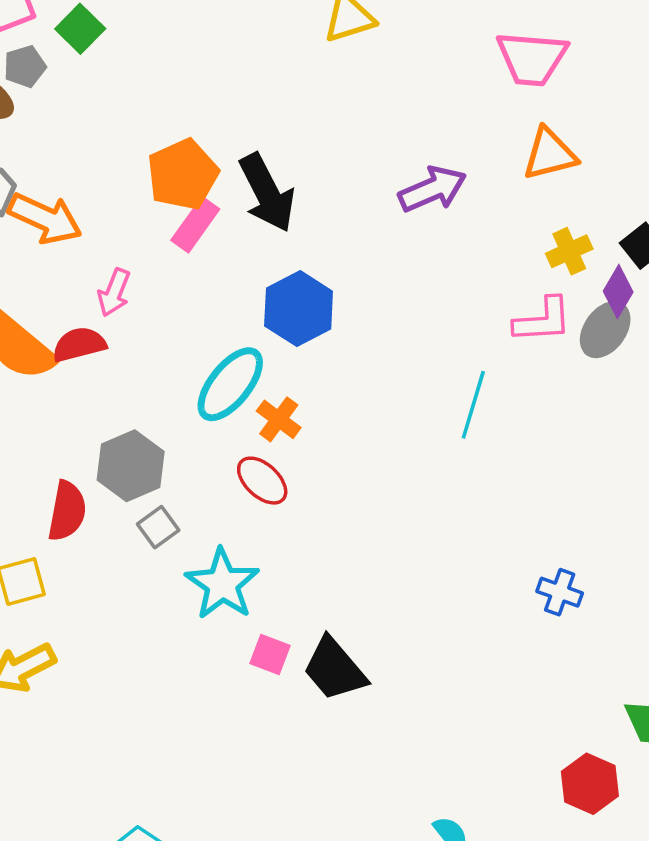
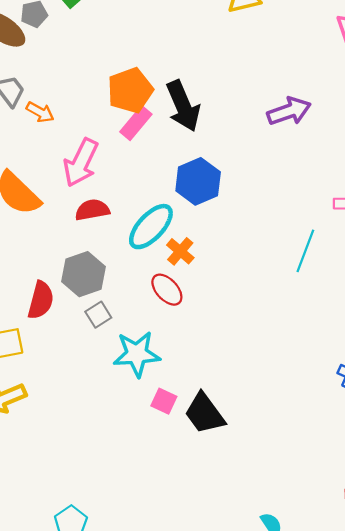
orange arrow: (45, 218) -> (40, 112), size x0.6
pink arrow: (114, 292) -> (81, 163), size x1.6
red semicircle: (79, 344) -> (92, 210), moved
cyan star: (222, 584) -> (137, 354), turned 30

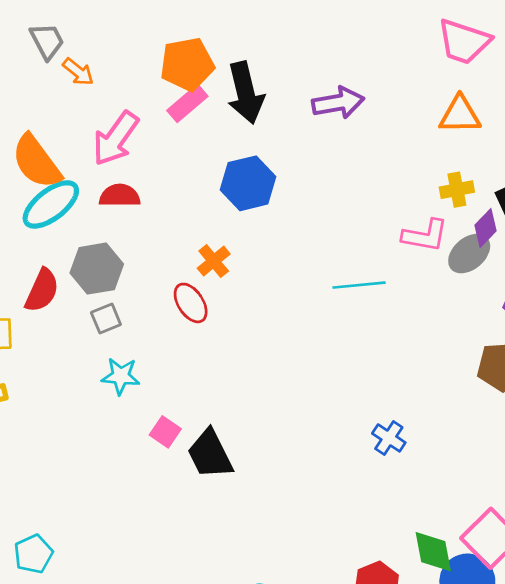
purple arrow: (289, 111) -> (338, 103), moved
cyan ellipse: (151, 227) -> (51, 204), moved
cyan line: (305, 251) -> (359, 285), turned 54
cyan star: (137, 354) -> (121, 376), moved, size x0.7

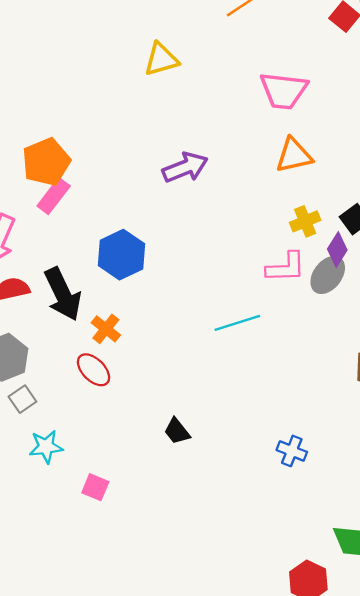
black arrow: (246, 93) -> (63, 294), moved
black trapezoid: (210, 454) -> (177, 431), moved, size x0.6

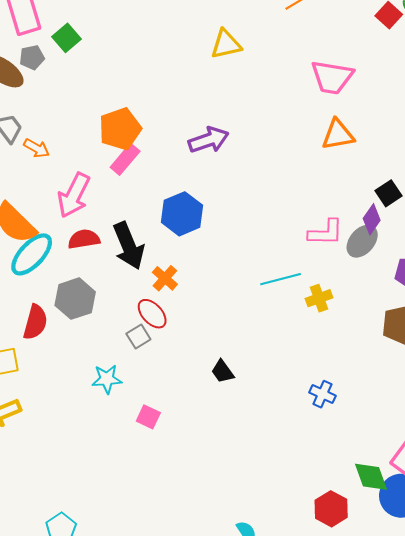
purple arrow: (185, 167) -> (209, 140), moved
yellow cross: (305, 221) -> (319, 298), moved
gray square: (22, 399) -> (138, 336), moved

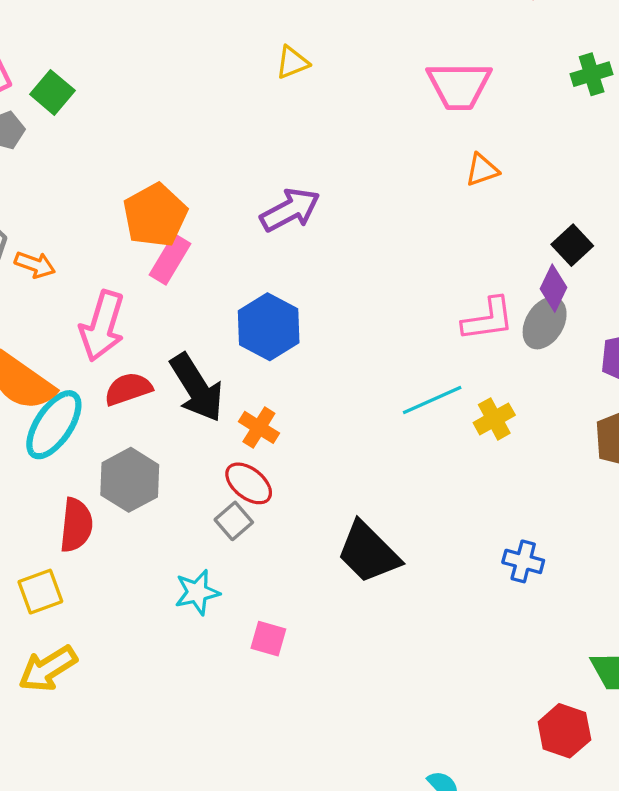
yellow triangle: (226, 44) -> (292, 62), size x0.7
orange triangle: (338, 135) -> (482, 170), size x0.7
black trapezoid: (223, 371) -> (368, 552), size x1.8

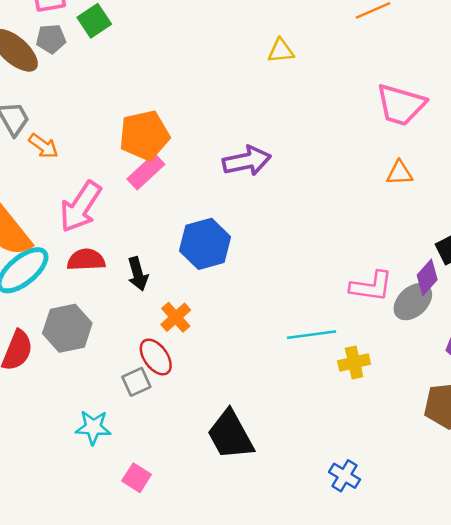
black arrow: (197, 388) -> (138, 274), size x0.6

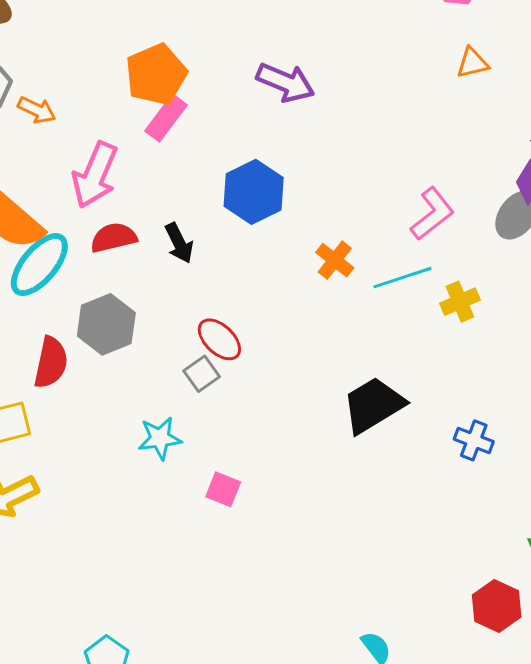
purple arrow: (247, 161) -> (285, 82), turned 45
pink L-shape: (371, 286) -> (432, 214), moved, turned -36
orange cross: (176, 317) -> (335, 260), moved
black trapezoid: (230, 435) -> (373, 405), moved, turned 98

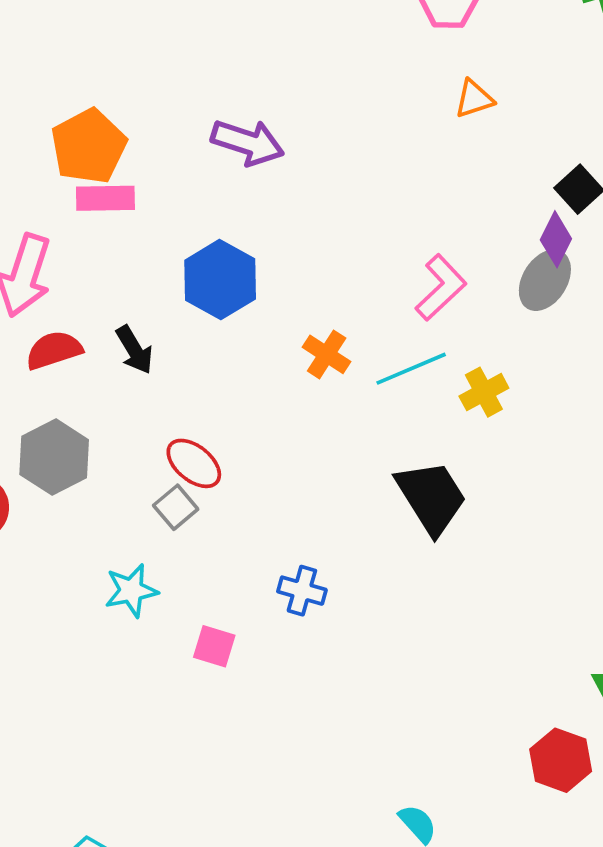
pink rectangle: (166, 118) -> (105, 198), turned 57
black trapezoid: (373, 405) -> (431, 497), moved, turned 94
blue cross: (474, 440) -> (302, 591), moved

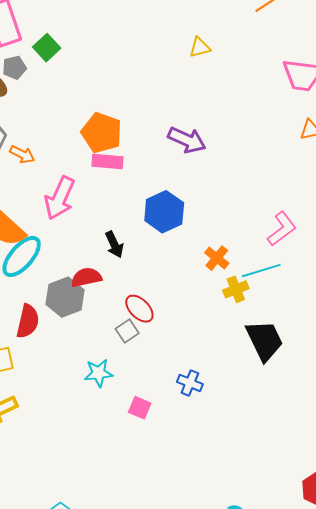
orange pentagon: (89, 146) -> (102, 133), turned -30
red semicircle: (54, 350) -> (86, 277), moved
yellow cross: (484, 392) -> (236, 289), moved

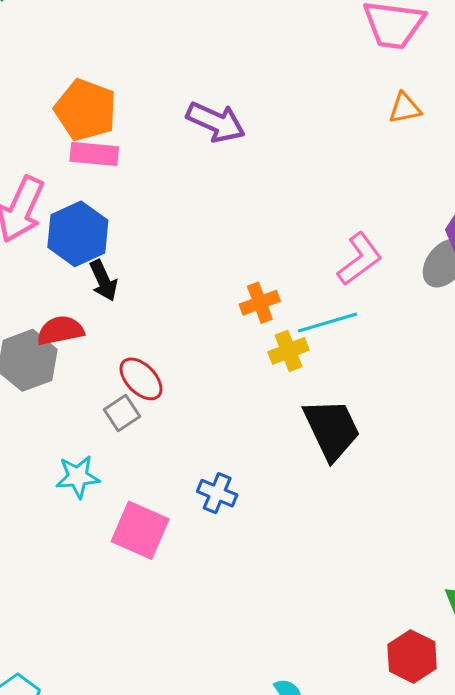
blue hexagon: (164, 212) -> (78, 234), moved
orange cross: (217, 258) -> (260, 303), turned 30
pink square: (140, 408) -> (140, 530), size x1.6

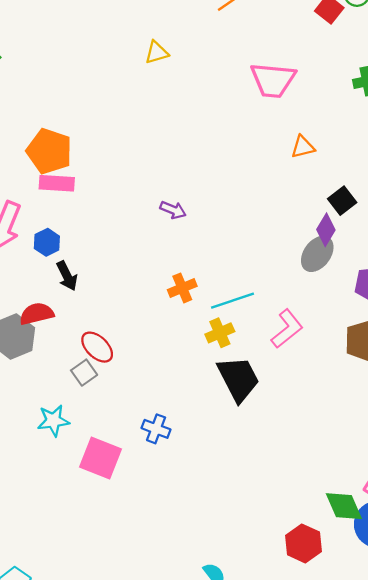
orange triangle: (405, 108) -> (303, 147), moved
purple arrow: (216, 122) -> (173, 210), moved, size x0.6
blue hexagon: (78, 234) -> (47, 242), size x0.6
pink L-shape: (360, 259) -> (287, 329), moved
yellow cross: (289, 351) -> (220, 333), moved

